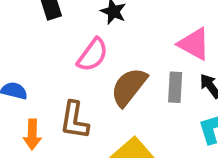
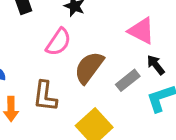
gray rectangle: (175, 87) -> (128, 80), moved, turned 50

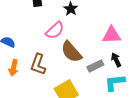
pink triangle: (141, 31) -> (112, 35), turned -42
brown semicircle: (89, 68) -> (71, 52), turned -90

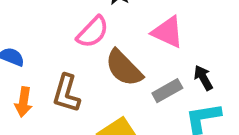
pink triangle: (112, 35) -> (168, 32), moved, turned 30

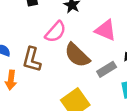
brown L-shape: (66, 93) -> (32, 59), moved

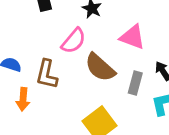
gray rectangle: (107, 69) -> (135, 83), turned -42

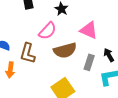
brown semicircle: (100, 67) -> (65, 50), turned -60

